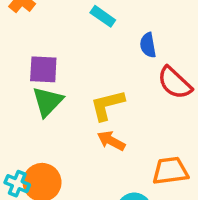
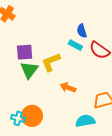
cyan rectangle: (103, 16) -> (75, 45), moved
yellow L-shape: (107, 105) -> (51, 62), moved

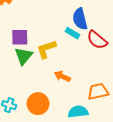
blue semicircle: (82, 31) -> (80, 19), size x1.5
orange circle: (32, 116) -> (38, 104), moved

